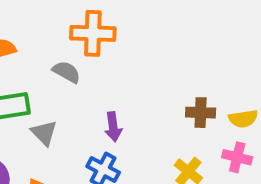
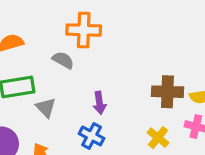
brown cross: (201, 113) -> (167, 92), size x1.4

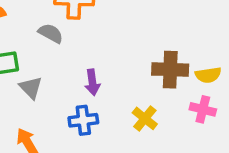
blue cross: (92, 136) -> (83, 120), turned -35
yellow cross: (158, 138) -> (145, 118), moved

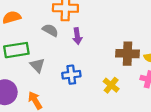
purple arrow: (92, 82) -> (77, 36), moved
blue cross: (83, 120) -> (71, 75), moved

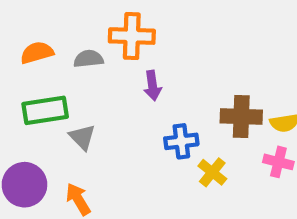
gray semicircle: (50, 30) -> (88, 59), moved, turned -35
blue cross: (71, 75) -> (181, 141), moved

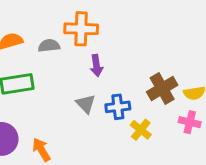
brown cross: (241, 117) -> (162, 88), turned -32
gray triangle: (82, 137) -> (86, 104), moved

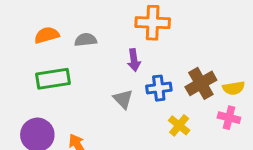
orange cross: (81, 29) -> (153, 23), moved
blue cross: (118, 107) -> (159, 88), moved

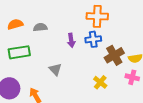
orange cross: (153, 23) -> (97, 16), moved
blue cross: (159, 88) -> (93, 39), moved
gray triangle: (123, 99) -> (55, 69), moved

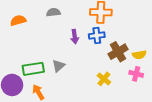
gray semicircle: (40, 27) -> (53, 12), moved
green rectangle: (19, 52) -> (33, 69), moved
gray triangle: (55, 69) -> (58, 66), turned 32

